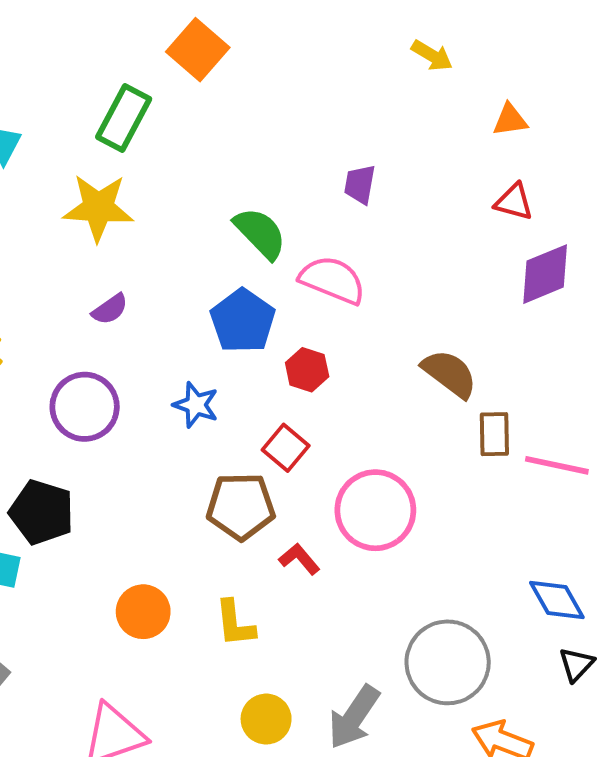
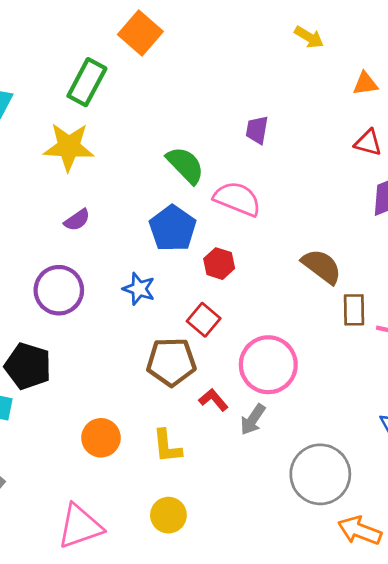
gray arrow: (354, 717) -> (253, 420), moved, size x0.7
yellow circle: (266, 719) -> (168, 515), moved

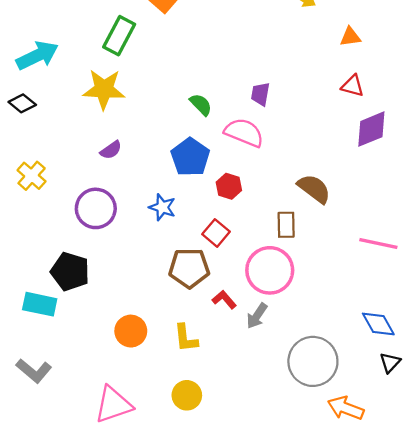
purple trapezoid: (257, 130) -> (260, 94), moved
green semicircle: (185, 165) -> (201, 105), size x0.7
brown rectangle: (354, 310) -> (286, 225), moved

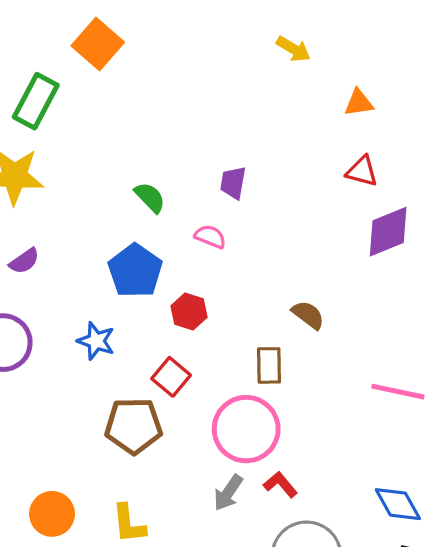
pink semicircle: (244, 133) -> (210, 237), size x0.6
brown semicircle: (314, 189) -> (308, 315), size x0.7
red L-shape: (224, 300) -> (280, 485), moved

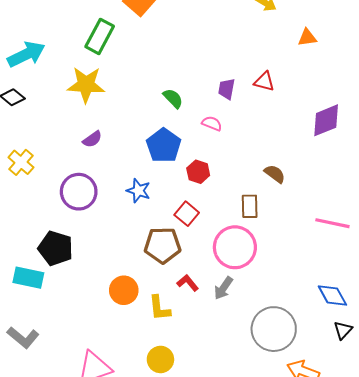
red triangle: (362, 171) -> (264, 82), moved
red L-shape: (280, 485) -> (188, 283), moved
orange circle: (52, 514) -> (124, 290), moved

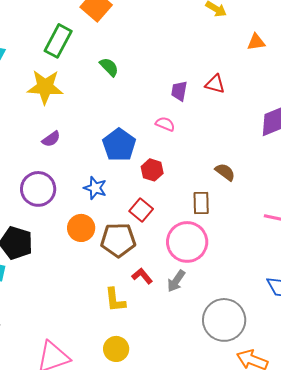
green semicircle: (173, 98) -> (109, 67), moved
orange circle: (124, 290) -> (81, 228), moved

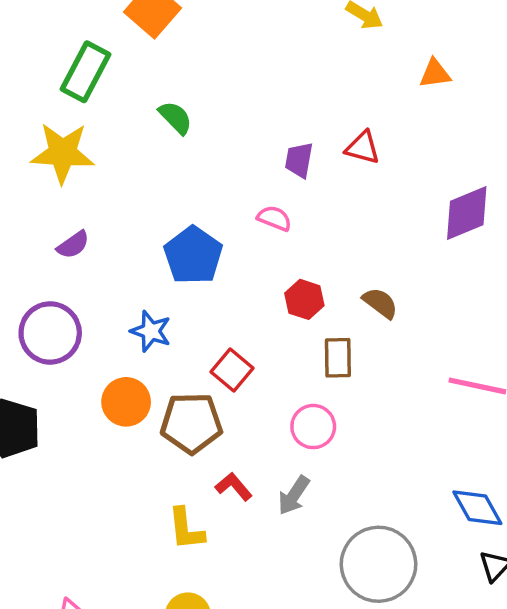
red hexagon: (152, 170) -> (304, 299), moved
pink circle: (187, 242) -> (313, 427), size x0.6

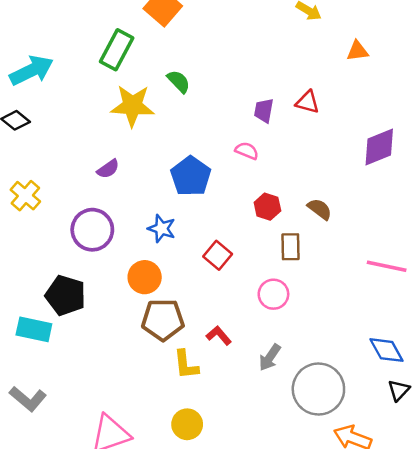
yellow star: (63, 153) -> (132, 106), moved
brown pentagon: (191, 423) -> (163, 320), moved
gray arrow: (294, 495) -> (270, 357), moved

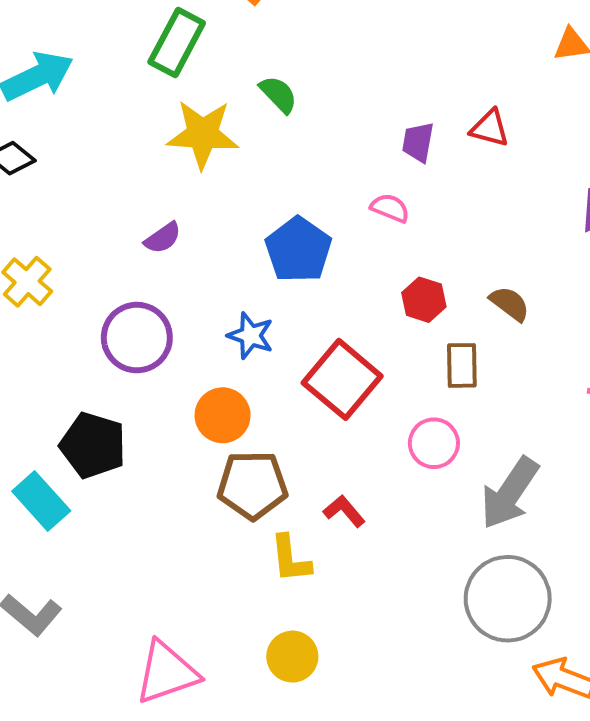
red square: (218, 255) -> (342, 379), size x1.6
cyan rectangle: (34, 329) -> (41, 501), turned 36
gray arrow: (270, 357) -> (510, 493), moved, size x1.6

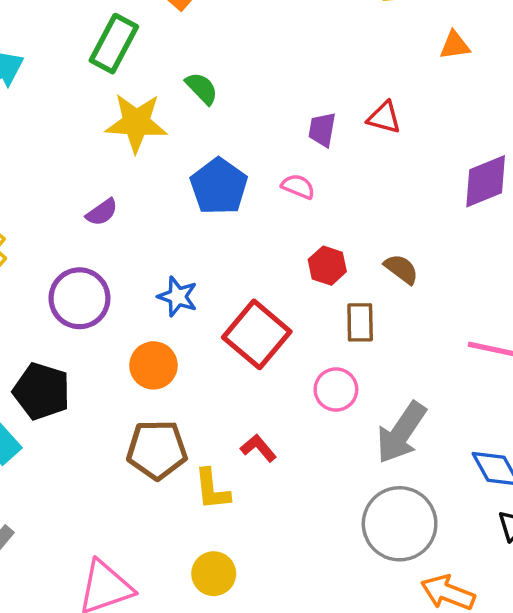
blue pentagon: (298, 250) -> (219, 186), moved
brown pentagon: (252, 485) -> (157, 450), moved

